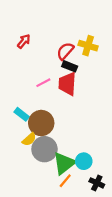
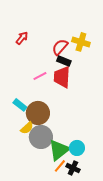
black cross: (97, 183) -> (73, 168), moved

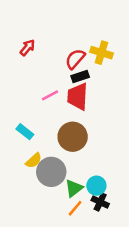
black rectangle: (64, 61) -> (80, 76), turned -40
brown circle: (38, 113) -> (73, 137), moved
green triangle: (59, 150) -> (74, 188), size x0.7
black cross: (73, 168) -> (100, 202), moved

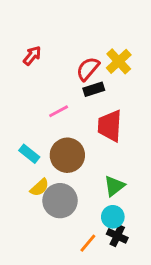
yellow cross: (101, 53) -> (119, 61), turned 30
red trapezoid: (78, 97) -> (110, 126), moved
brown circle: (73, 137) -> (67, 155), moved
green triangle: (74, 188) -> (114, 186), moved

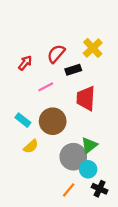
red arrow: (32, 56) -> (25, 63), moved
red semicircle: (88, 69) -> (56, 54), moved
gray circle: (60, 201) -> (73, 157), moved
black cross: (117, 236) -> (100, 189), moved

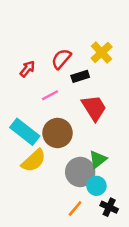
red trapezoid: (86, 98) -> (94, 108), turned 145
cyan rectangle: (23, 120) -> (25, 132), size x1.6
yellow semicircle: (31, 146) -> (34, 161), size x1.5

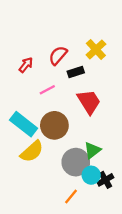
black cross: (109, 207) -> (105, 180), moved, turned 35

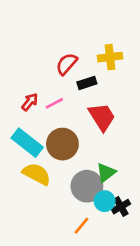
yellow cross: (96, 49) -> (110, 57), turned 36
red arrow: (26, 65) -> (30, 102), moved
yellow semicircle: (32, 151) -> (37, 174), turned -110

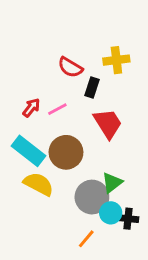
red semicircle: (67, 64) -> (70, 67), turned -100
black rectangle: (87, 83) -> (92, 87), turned -54
black cross: (121, 207) -> (128, 219), turned 36

